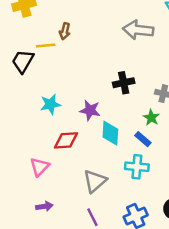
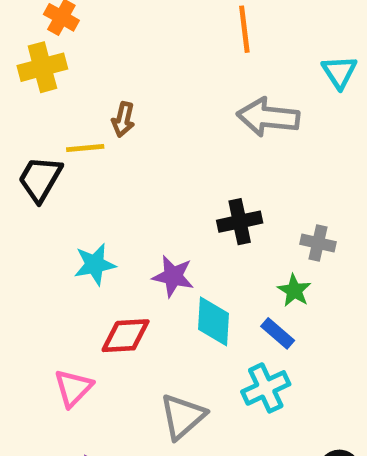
cyan cross: (137, 167) -> (266, 388), turned -30

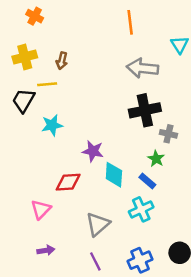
yellow cross: (42, 67) -> (25, 57), moved
brown arrow: (123, 119) -> (62, 61), moved
black cross: (240, 222) -> (145, 110), moved, size x1.4
cyan star: (95, 264) -> (52, 125), moved

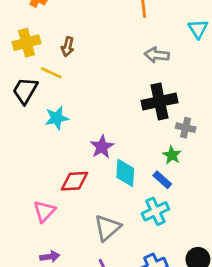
gray arrow: (142, 68) -> (157, 55), size x0.7
yellow line: (47, 84) -> (51, 73), turned 30
purple star: (93, 151) -> (102, 147), turned 30

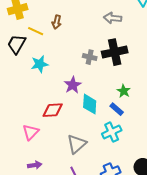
brown arrow: (68, 47) -> (57, 22), moved
gray cross: (186, 128) -> (90, 57), moved

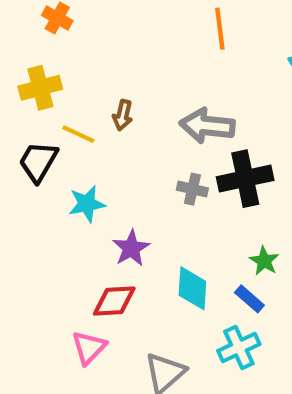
gray arrow: (113, 18) -> (207, 126), moved, size x1.4
purple star: (73, 85) -> (131, 248), moved
pink triangle: (31, 132) -> (89, 348), moved

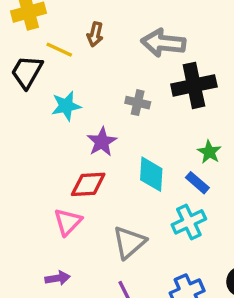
gray cross: (192, 189) -> (138, 103), moved

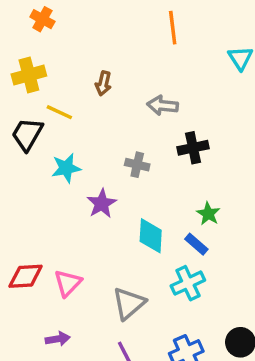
brown arrow: (95, 34) -> (103, 83), moved
gray arrow: (163, 43) -> (163, 105), size x0.7
black cross: (194, 85) -> (193, 148), size x0.7
red diamond: (88, 184) -> (26, 276), moved

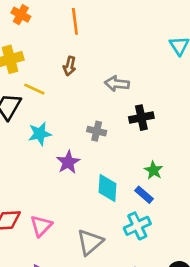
orange line: (173, 28) -> (75, 21), moved

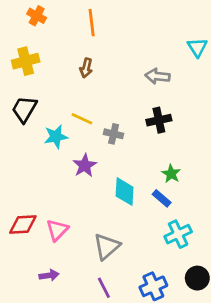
gray arrow: (117, 84) -> (157, 76), moved
yellow line: (34, 89) -> (82, 119), moved
cyan cross: (137, 226) -> (178, 234), moved

